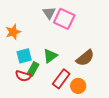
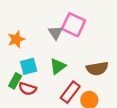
gray triangle: (49, 13) -> (56, 33), moved
brown semicircle: (85, 58) -> (97, 69), turned 30
green rectangle: (33, 69) -> (15, 81), moved

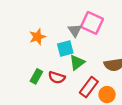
cyan square: (29, 66) -> (65, 49), moved
red semicircle: (27, 89) -> (57, 77), moved

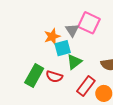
orange star: (37, 37) -> (52, 36), moved
green rectangle: (36, 76) -> (34, 76), size x1.5

